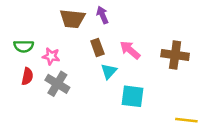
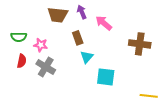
pink arrow: (130, 50) -> (104, 23), moved

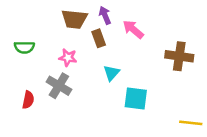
brown rectangle: (78, 38) -> (99, 38), moved
pink star: (41, 45) -> (68, 58), moved
red semicircle: (22, 61) -> (28, 100), moved

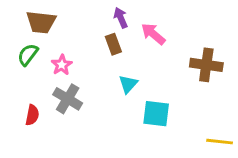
brown trapezoid: (74, 19) -> (41, 22), moved
green semicircle: (24, 47) -> (28, 55), turned 126
pink star: (68, 58) -> (62, 65), moved, turned 30

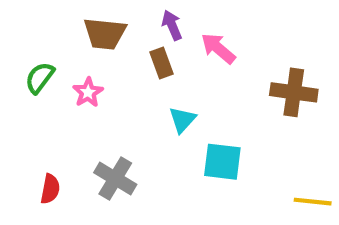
brown trapezoid: (41, 22) -> (105, 34), moved
gray cross: (68, 99) -> (115, 179), moved
red semicircle: (32, 115) -> (50, 189), moved

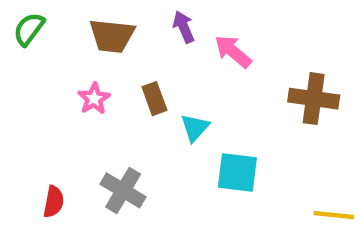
brown rectangle: (161, 63) -> (154, 99), moved
green semicircle: (40, 78) -> (29, 29), moved

